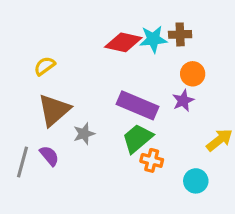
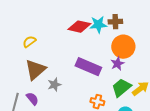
orange circle: (193, 74) -> (123, 47), size x1.5
green trapezoid: (138, 138) -> (121, 88), moved

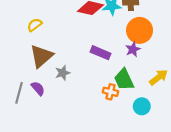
purple rectangle: (88, 67) -> (100, 53), size x0.7
green trapezoid: (121, 88) -> (124, 80), moved, turned -75

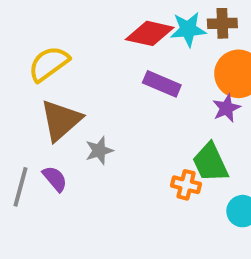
yellow semicircle: (35, 25) -> (49, 64), size x1.5
purple rectangle: (100, 53) -> (162, 84), moved

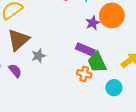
purple rectangle: (162, 84) -> (85, 49), moved
purple star: (226, 108) -> (93, 23), moved

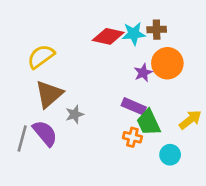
purple semicircle: (15, 71) -> (45, 133), size x1.5

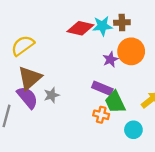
purple semicircle: (45, 133) -> (27, 97), moved

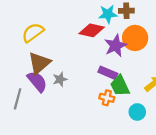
red diamond: (80, 28) -> (92, 30), moved
purple star: (110, 59) -> (115, 46), size x1.5

